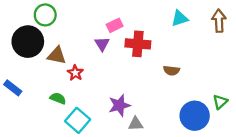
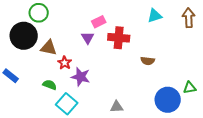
green triangle: (220, 102) -> (190, 88), turned 32
purple star: (119, 105) -> (81, 77), moved, turned 30

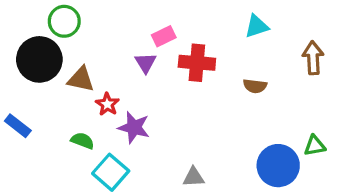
brown arrow: (189, 18) -> (313, 58), moved
brown semicircle: (148, 61) -> (255, 86), moved

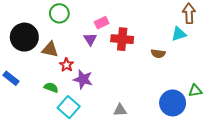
green circle: (64, 21) -> (59, 13), moved
cyan triangle: (257, 26) -> (179, 34), moved
brown arrow: (313, 58) -> (189, 13), moved

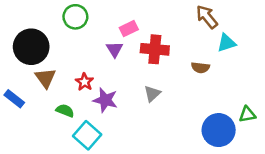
brown arrow: (189, 13) -> (207, 17), moved, turned -36
brown triangle: (50, 49) -> (45, 78), moved, turned 42
gray triangle: (120, 110) -> (152, 94), moved, turned -40

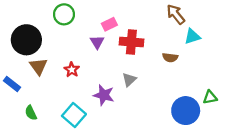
purple star: (105, 100) -> (104, 95), moved
green semicircle: (65, 111) -> (31, 113), moved, turned -136

